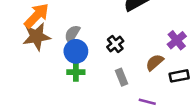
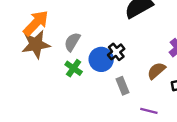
blue circle: (76, 51) -> (101, 59), moved
green cross: (76, 72) -> (74, 68), moved, turned 35

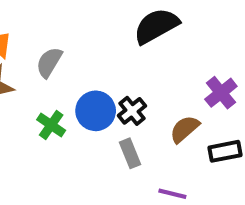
gray semicircle: (72, 42) -> (49, 62), moved
black cross: (116, 52) -> (132, 111), moved

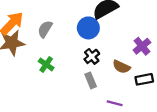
blue circle: (96, 111) -> (88, 28), moved
brown semicircle: (185, 129) -> (121, 67), turned -114

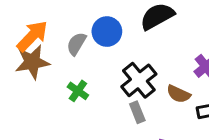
blue circle: (88, 28) -> (107, 32), moved
black cross: (92, 56) -> (139, 80), size x1.6

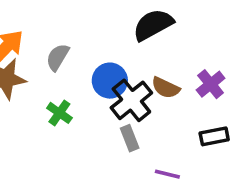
blue circle: (107, 32) -> (110, 81), moved
brown semicircle: (178, 94) -> (166, 88), moved

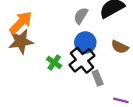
gray semicircle: (58, 57) -> (81, 16), moved
black cross: (131, 100) -> (82, 60), moved

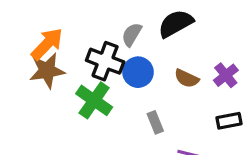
black cross: (82, 60) -> (105, 61), moved, turned -30
green cross: (54, 63) -> (94, 100), size x1.6

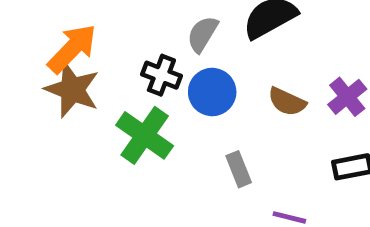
black cross: (105, 61) -> (161, 75), size x0.7
brown star: (47, 71) -> (72, 90), turned 30

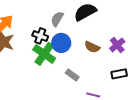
green cross: (145, 135) -> (44, 54), moved
gray rectangle: (239, 169) -> (72, 75), turned -32

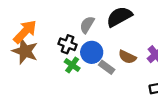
green cross: (44, 54) -> (72, 65), size x0.6
gray rectangle: (72, 75) -> (107, 67), moved

